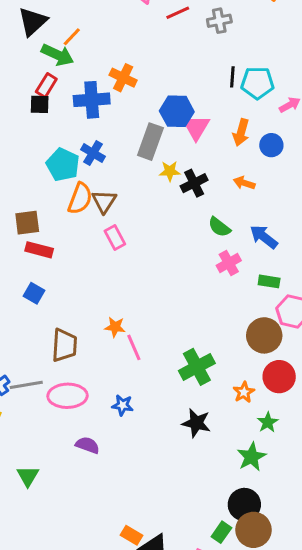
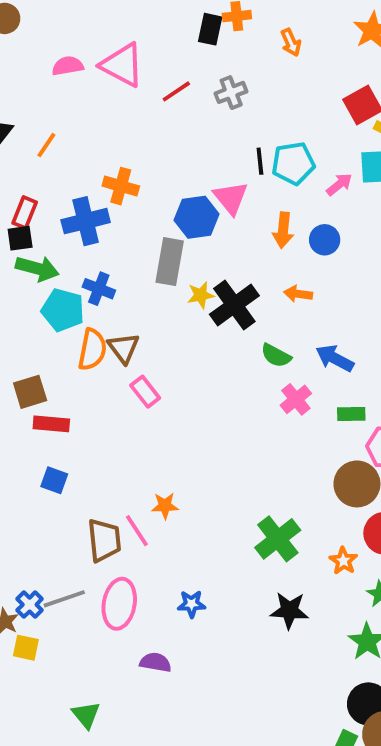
green arrow: (58, 55) -> (37, 268), moved
pink triangle: (196, 127) -> (231, 198), moved
black cross: (194, 183) -> (234, 305), size x1.4
pink line: (134, 347) -> (137, 531), moved
pink ellipse: (68, 396) -> (119, 604), turned -69

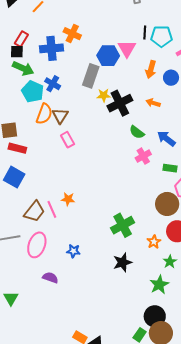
blue square: (54, 480) -> (14, 177), size x1.5
brown trapezoid: (104, 540) -> (34, 211), turned 35
black star: (289, 610) -> (122, 262), turned -30

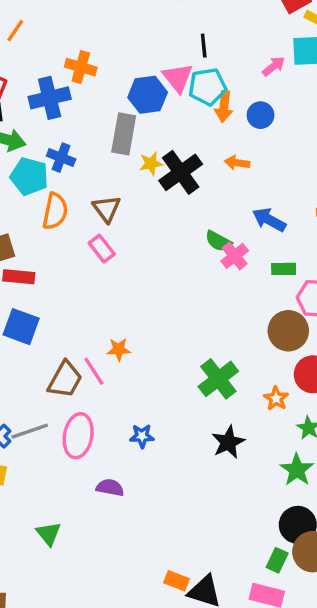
cyan pentagon: (161, 36) -> (207, 87), moved
brown triangle: (60, 116) -> (107, 209), moved
green semicircle: (137, 132) -> (218, 241), moved

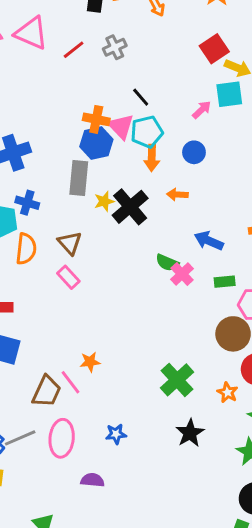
black line: (204, 46) -> (141, 97), turned -30
orange cross: (81, 67) -> (96, 119), moved
orange arrow: (224, 107) -> (152, 158), moved

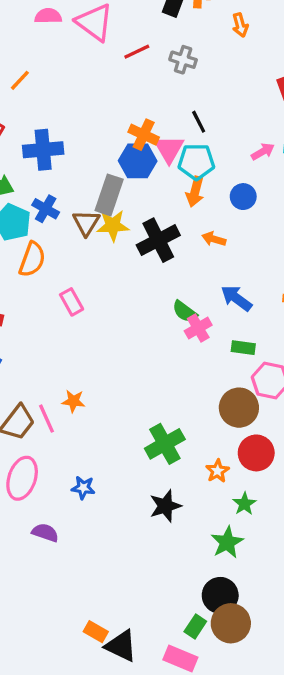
gray cross: (115, 47) -> (183, 60), turned 30
yellow star: (104, 201) -> (113, 225), moved, size x1.4
brown triangle: (70, 243) -> (86, 223), moved

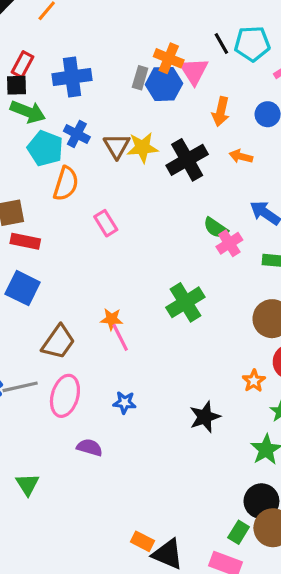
cyan pentagon: (196, 162) -> (252, 44), moved
gray rectangle: (109, 195) -> (140, 78), moved, size x0.6
pink line: (47, 419) -> (120, 337), moved
green cross: (165, 444) -> (185, 302), moved

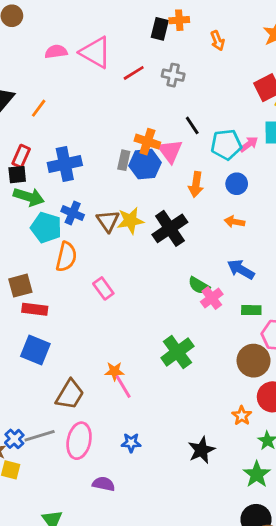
cyan pentagon: (252, 44) -> (226, 145), moved
orange arrow: (241, 156) -> (234, 222), moved

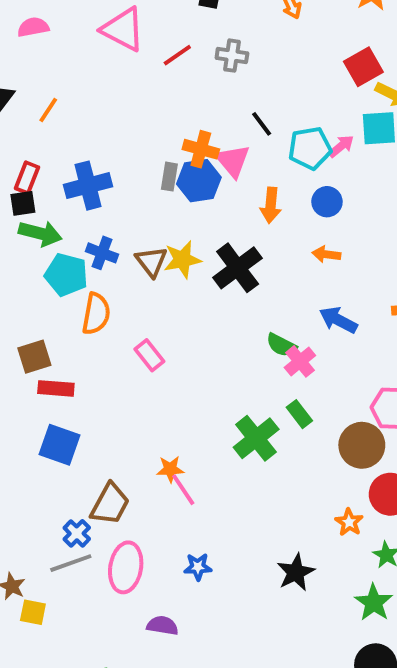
pink semicircle: (56, 52) -> (33, 27), moved
green rectangle: (251, 310) -> (299, 414), moved, turned 54
blue cross: (14, 439) -> (77, 533), moved

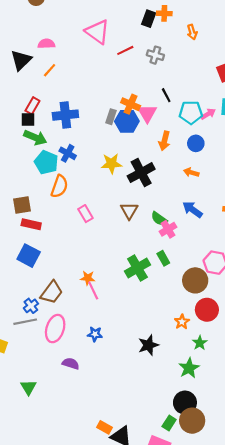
pink semicircle: (33, 27) -> (46, 44), moved
brown triangle: (151, 262) -> (129, 211), moved

